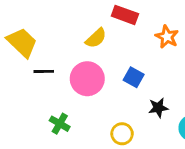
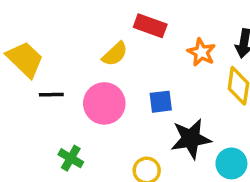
blue square: (134, 77) -> (161, 102), turned -36
black star: (158, 108) -> (191, 139), size x1.6

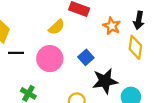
blue square: (161, 102) -> (86, 57), turned -35

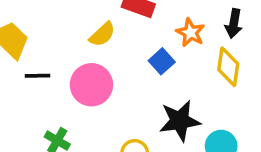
blue square: (86, 57) -> (162, 61), moved

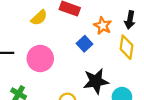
yellow semicircle: (102, 34) -> (39, 18), moved

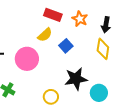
yellow semicircle: (39, 18) -> (45, 35), moved
orange star: (103, 26) -> (80, 19), moved

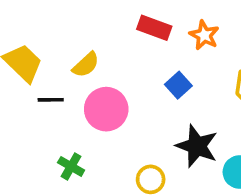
yellow semicircle: (45, 35) -> (86, 65), moved
black star: (76, 79) -> (197, 146), turned 30

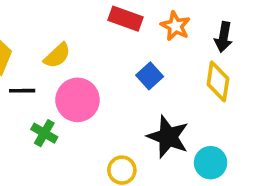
green cross: (71, 166) -> (44, 133), moved

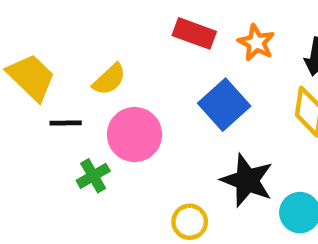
blue square: (150, 76) -> (224, 105), size x1.5
green cross: (44, 133) -> (93, 176), turned 30

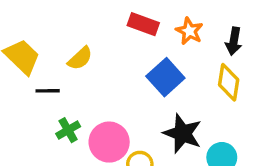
pink circle: (135, 134) -> (109, 142), moved

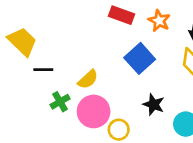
yellow semicircle: (80, 58) -> (88, 79), moved
black star: (183, 133) -> (154, 104), size x0.7

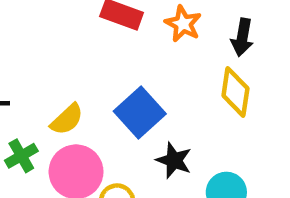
blue square: (140, 58) -> (140, 113), moved

